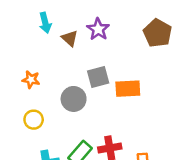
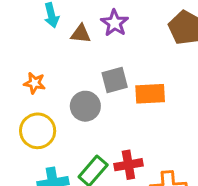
brown triangle: (70, 38) -> (81, 34), turned -36
yellow circle: (34, 120) -> (38, 131), size x1.5

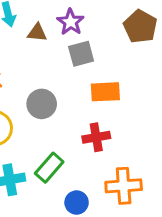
gray square: (115, 80) -> (81, 54), moved
red cross: (128, 165) -> (96, 137), moved

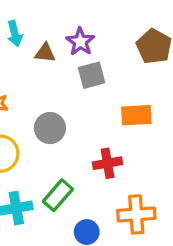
orange rectangle: (105, 92) -> (136, 115), moved

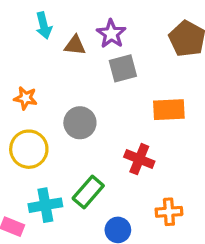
red cross: (108, 163) -> (139, 159), turned 32
orange cross: (136, 214) -> (169, 212), size x0.7

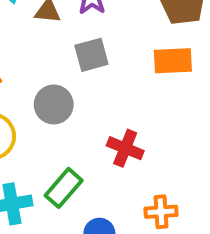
gray square: (123, 68) -> (91, 55), moved
orange rectangle: (169, 110) -> (173, 61), moved

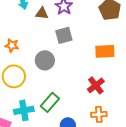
orange rectangle: (173, 61) -> (105, 51), moved
red cross: (125, 148) -> (96, 85), moved, turned 30

